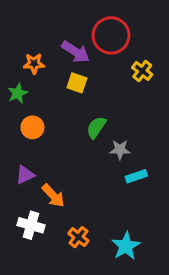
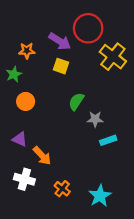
yellow cross: (142, 71) -> (113, 57), size x1.6
purple triangle: (25, 175) -> (20, 139), turned 49

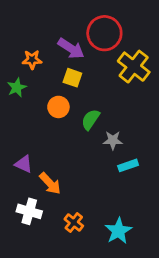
orange circle: (26, 101) -> (58, 107), moved

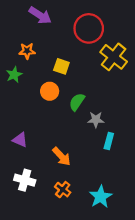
purple arrow: (71, 48) -> (40, 15), moved
cyan rectangle: (128, 165) -> (109, 141), turned -56
orange arrow: (50, 184) -> (61, 156), moved

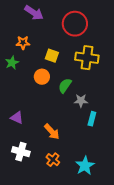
yellow cross: (114, 57) -> (87, 58), moved, turned -30

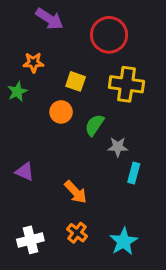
white cross: (21, 152) -> (30, 240), moved, turned -30

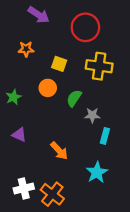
green star: (17, 92) -> (13, 97), moved
orange cross: (77, 233) -> (52, 194), moved, size x1.5
cyan star: (124, 241) -> (97, 172), moved

